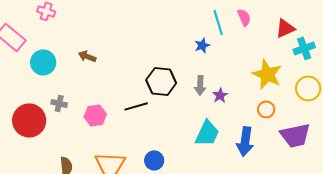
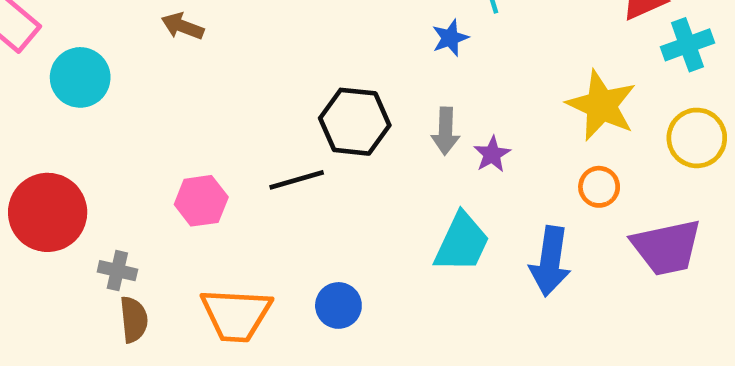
brown arrow: (87, 56) -> (183, 26), moved
gray cross: (59, 103) -> (117, 271), moved

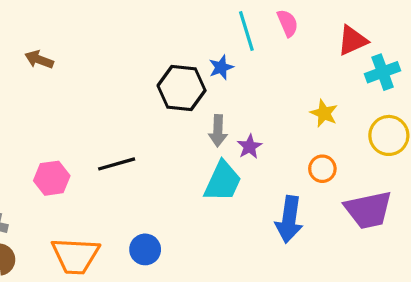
yellow star: (601, 105) -> (324, 113), size x0.6
black hexagon: (355, 122) -> (182, 88), moved
cyan trapezoid: (462, 243) -> (223, 181), moved

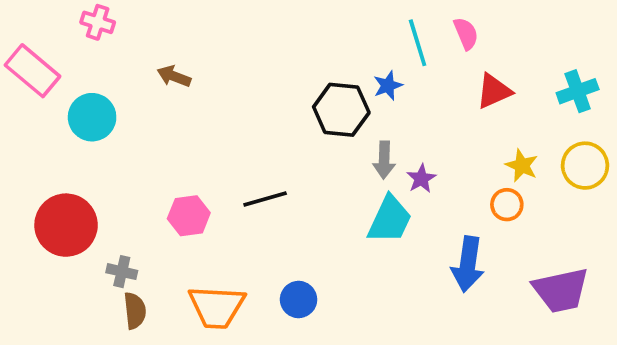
red triangle: (352, 41) -> (494, 91), moved
yellow star: (324, 113) -> (522, 166), moved
purple trapezoid: (368, 210) -> (561, 290), moved

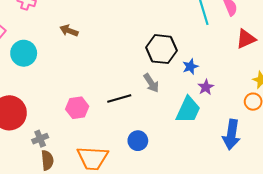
blue star: (388, 86) -> (190, 67), moved
gray arrow: (384, 160) -> (151, 83), moved, turned -36
gray cross: (122, 272) -> (40, 139), turned -35
blue circle: (299, 299) -> (138, 141), moved

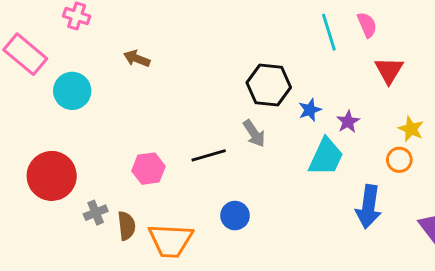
red triangle: (246, 39) -> (389, 70), turned -35
purple star: (206, 87) -> (348, 122), moved
cyan trapezoid: (188, 110) -> (326, 157), moved
brown semicircle: (47, 160) -> (126, 226), moved

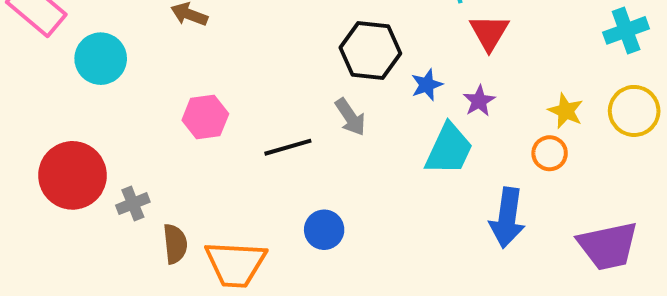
red triangle: (389, 70) -> (489, 32), moved
pink hexagon: (148, 169) -> (205, 117), moved
gray cross: (96, 213) -> (133, 204), moved

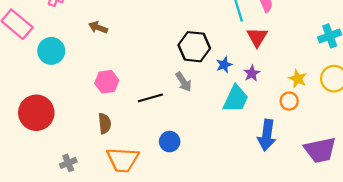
gray cross: (133, 204) -> (68, 163), moved
brown semicircle: (175, 244) -> (105, 123), moved

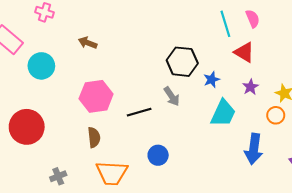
red triangle: (257, 37) -> (244, 52), turned -30
purple star: (252, 73) -> (251, 87), moved
pink hexagon: (107, 82) -> (96, 96), size x1.4

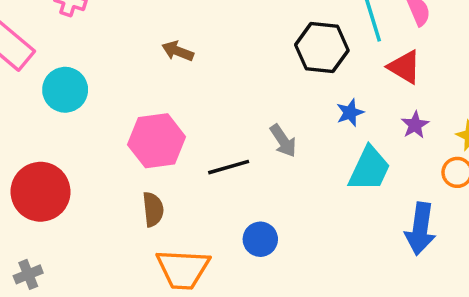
brown arrow: (88, 43) -> (178, 51), moved
black hexagon: (182, 62) -> (322, 48), moved
gray cross: (58, 176) -> (28, 274), moved

